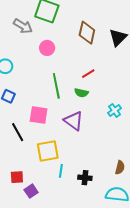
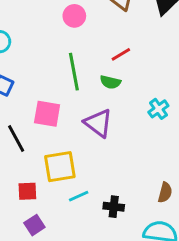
pink circle: (47, 48) -> (74, 16), moved
cyan line: (61, 171) -> (79, 196), turned 56
red square: (17, 177) -> (27, 191), moved

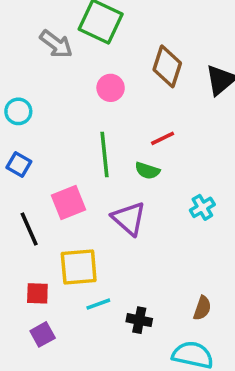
pink square: (47, 114) -> (69, 202), turned -36

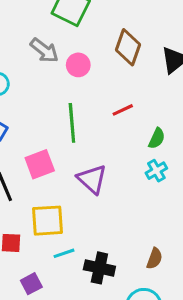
gray arrow: (56, 44) -> (44, 50), moved
green semicircle: (147, 171) -> (157, 138), moved, turned -85
black cross: (139, 320) -> (99, 268), size x1.4
purple square: (43, 334) -> (31, 284), moved

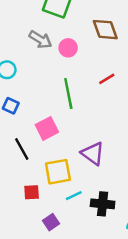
brown diamond: (128, 47) -> (105, 30), turned -32
purple triangle: (92, 179) -> (93, 153), moved

